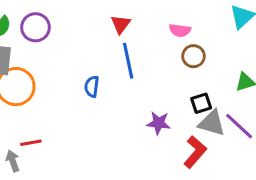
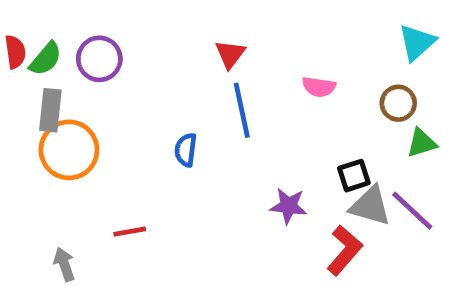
pink semicircle: (180, 30) -> (319, 87), moved
brown circle: (194, 56) -> (398, 103), moved
red line: (31, 143) -> (130, 232), moved

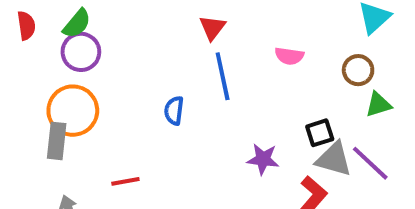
green semicircle: (46, 59) -> (77, 24), moved
purple circle: (99, 59) -> (81, 52), moved
gray rectangle: (50, 110) -> (57, 141), moved

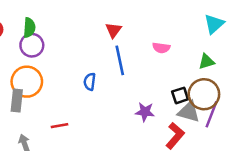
green semicircle: (77, 24) -> (29, 28), turned -36
brown circle: (358, 70) -> (204, 94), moved, size x1.6
green triangle: (378, 104) -> (206, 62), moved
purple line: (370, 163) -> (211, 114), turned 68

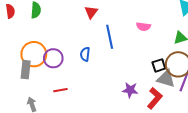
red triangle: (113, 30) -> (91, 12), moved
purple circle: (32, 45) -> (53, 58), moved
purple star: (145, 112) -> (130, 90), moved

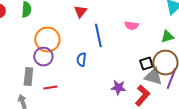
orange circle: (34, 54) -> (47, 40), moved
blue semicircle: (85, 54) -> (81, 60), moved
gray rectangle: (26, 70) -> (28, 77), moved

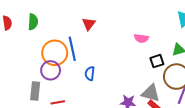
blue line: (98, 36) -> (72, 49), moved
black square: (146, 64) -> (157, 61), moved
gray triangle: (153, 77) -> (151, 93), moved

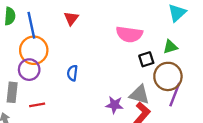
pink semicircle: (141, 38) -> (129, 34), size x1.6
blue line: (72, 49) -> (31, 25), moved

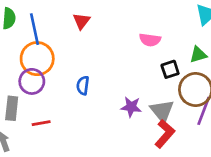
pink semicircle: (129, 34) -> (150, 40), size x0.7
gray triangle: (140, 95) -> (162, 111), turned 35
purple star: (114, 105) -> (131, 107), moved

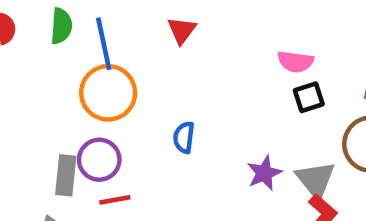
black square: (170, 69) -> (309, 97), moved
purple circle: (32, 81) -> (99, 160), moved
purple star: (131, 107) -> (264, 173), turned -30

